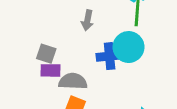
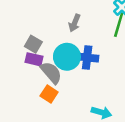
cyan circle: (129, 47) -> (67, 57), moved
gray semicircle: (73, 81) -> (51, 73), turned 35

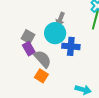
cyan circle: (67, 57) -> (55, 33), moved
purple rectangle: (34, 59) -> (29, 49), turned 48

